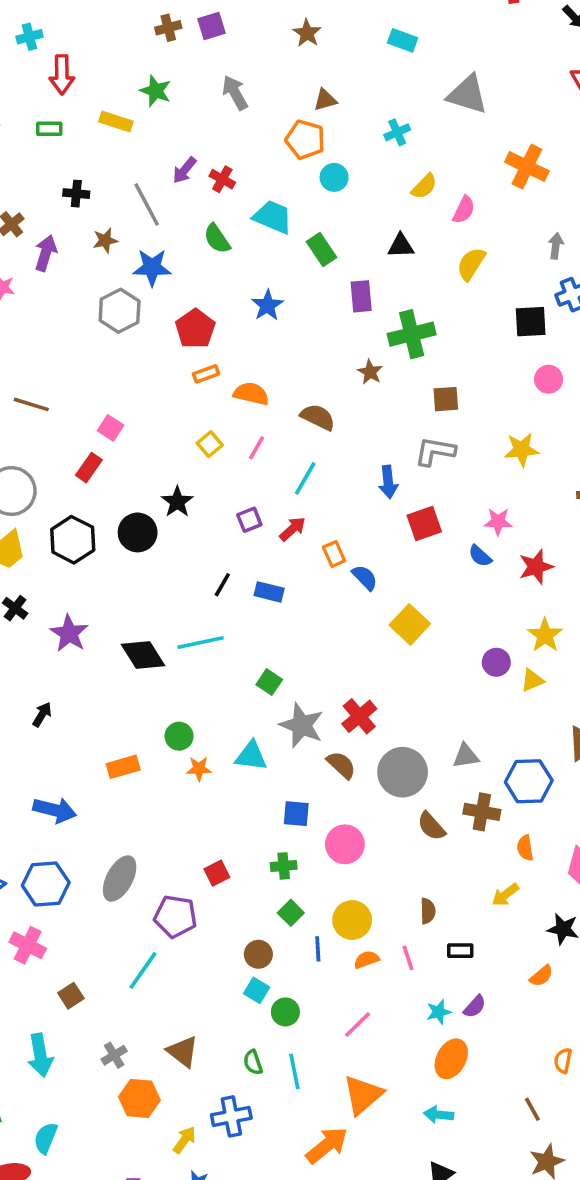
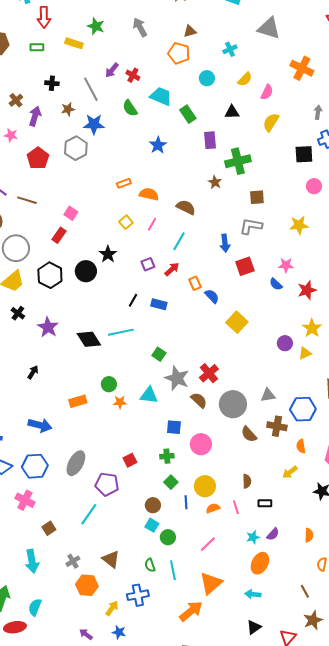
cyan circle: (334, 177) -> (207, 78), moved
red pentagon: (195, 329) -> (38, 158), moved
orange semicircle: (541, 976) -> (309, 535), moved, turned -48

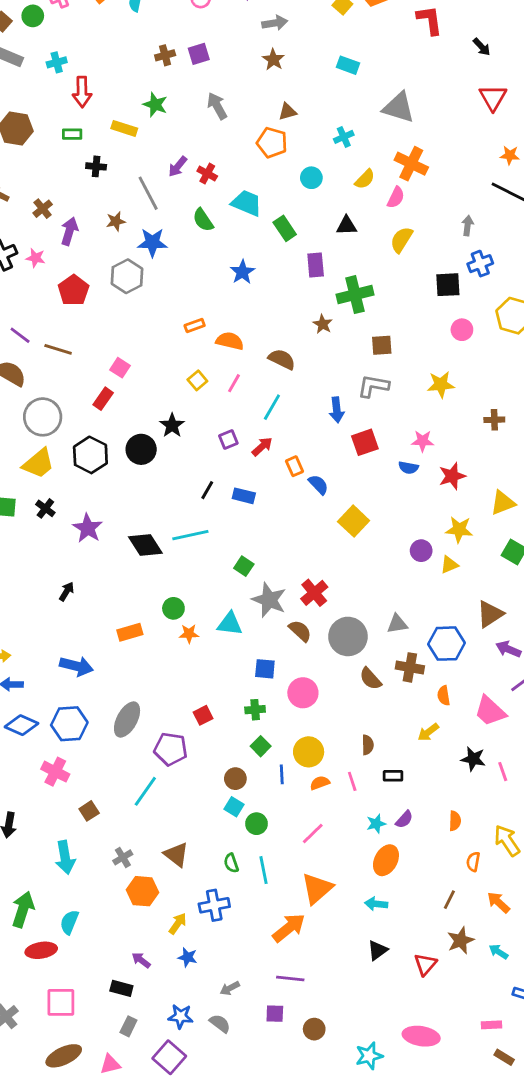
orange cross: (302, 68) -> (411, 164), moved
black cross: (52, 83) -> (96, 166), moved
blue semicircle: (276, 284) -> (408, 468), turned -32
yellow star: (312, 328) -> (459, 530), turned -30
brown line: (305, 591) -> (449, 900), turned 56

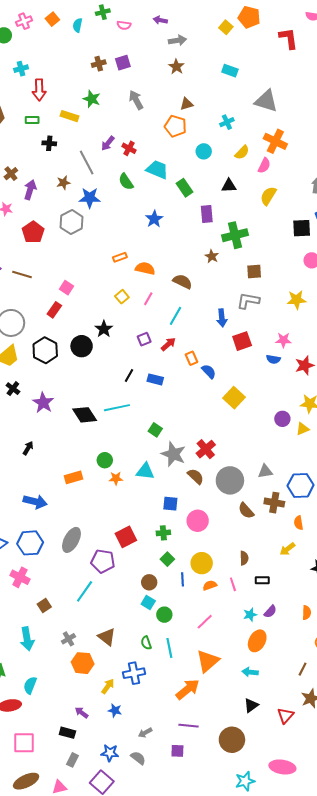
red square: (203, 715) -> (126, 537), size x1.5
brown circle: (314, 1029) -> (232, 740), moved, size x1.6

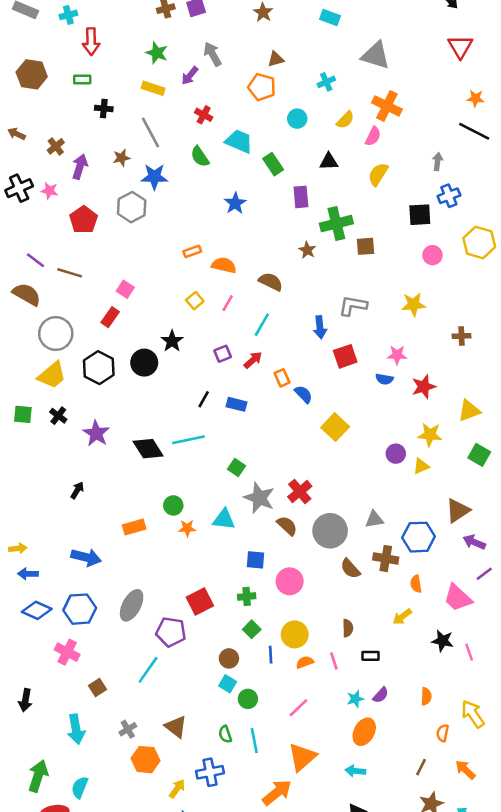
yellow rectangle: (69, 116) -> (153, 88), moved
purple arrow: (108, 143) -> (190, 76), moved
brown square: (254, 271) -> (365, 246), moved

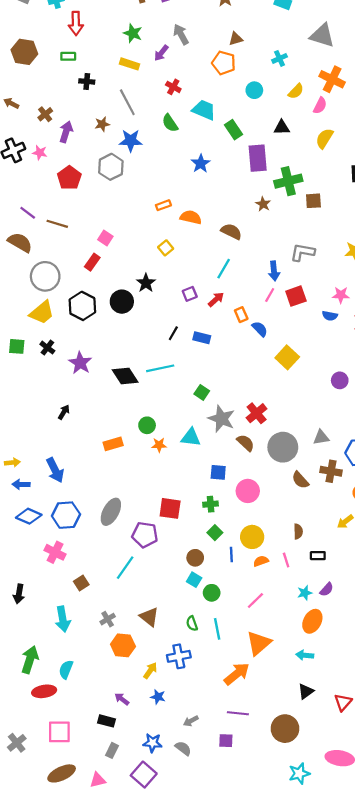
purple rectangle: (301, 197) -> (258, 158), size x1.4
pink line: (228, 303) -> (270, 295), moved
blue arrow: (86, 557) -> (55, 470), moved, turned 50
red square: (200, 602) -> (170, 508), turned 35

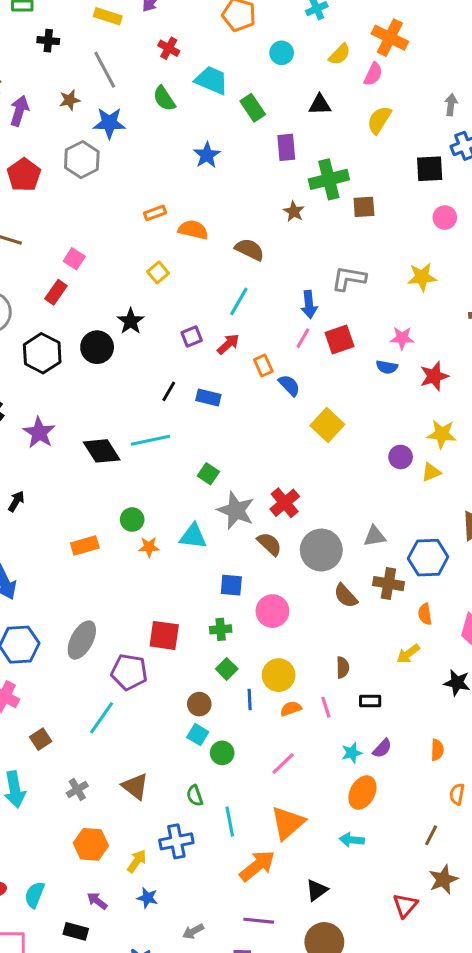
purple rectangle: (258, 158) -> (286, 147), size x0.7
cyan line: (217, 629) -> (230, 822), moved
orange hexagon: (123, 645) -> (91, 844), moved
cyan semicircle: (66, 669) -> (35, 895), moved
black triangle: (306, 691) -> (317, 890), moved

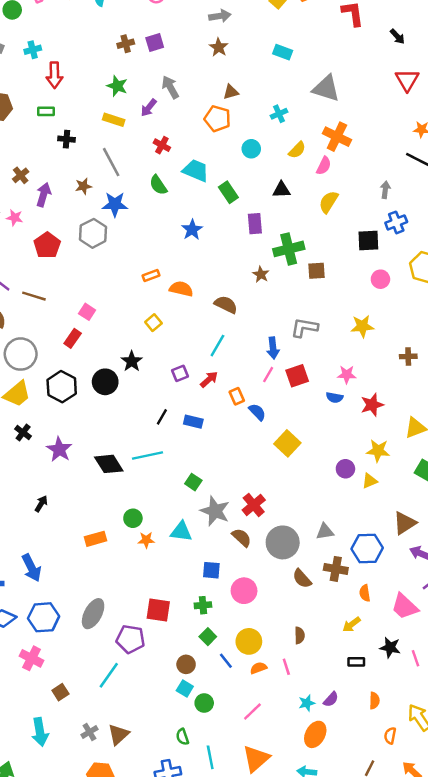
blue line: (250, 699) -> (226, 661), turned -35
black rectangle: (370, 701) -> (356, 662), moved
brown triangle: (135, 786) -> (118, 734), moved, turned 40

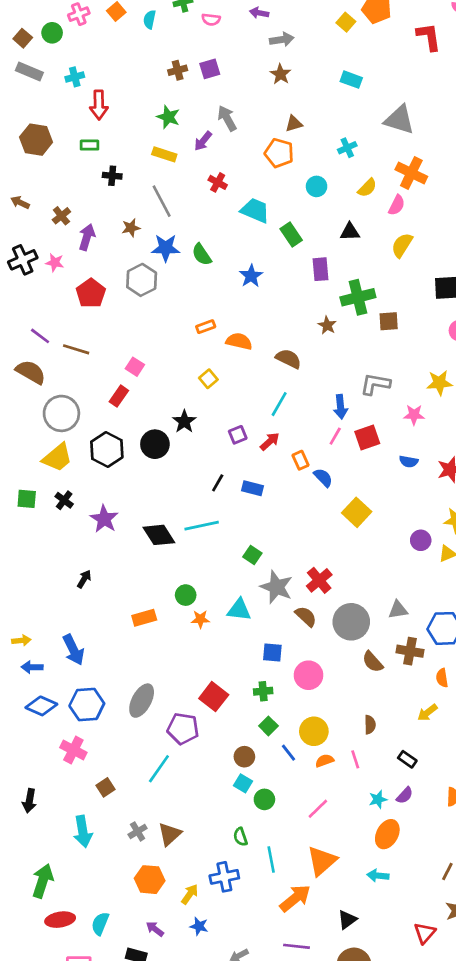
green semicircle: (158, 185) -> (202, 255), moved
pink star: (347, 375) -> (414, 415), moved
red square: (158, 610) -> (214, 697), turned 30
black rectangle: (356, 662) -> (407, 759), moved, turned 35

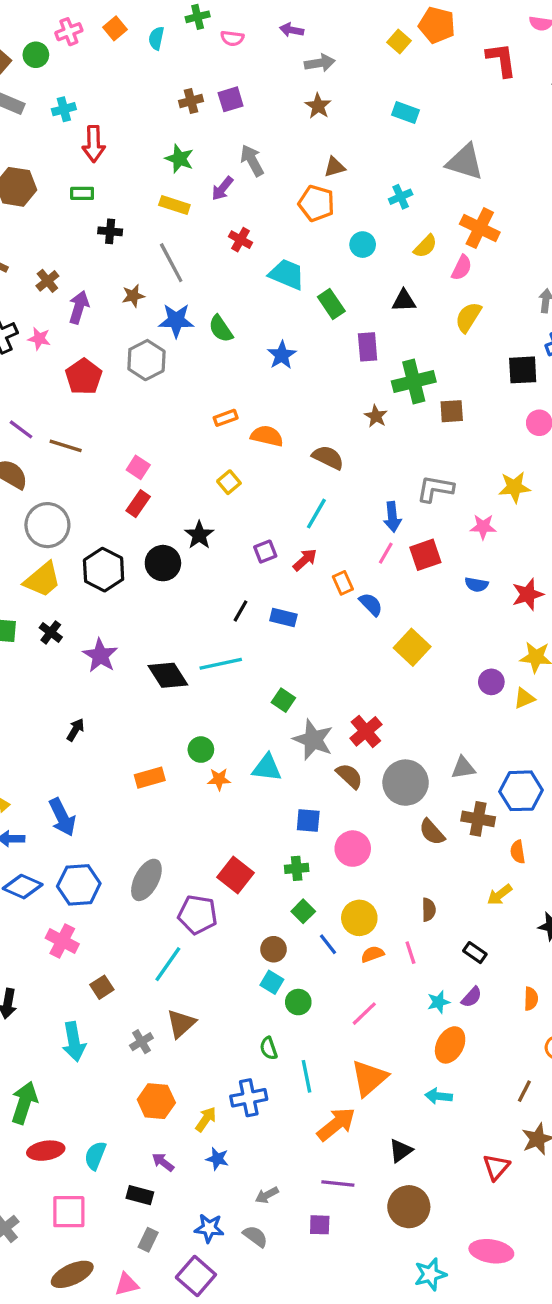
red rectangle: (119, 396) -> (138, 504), moved
brown triangle: (170, 834) -> (181, 1023), moved

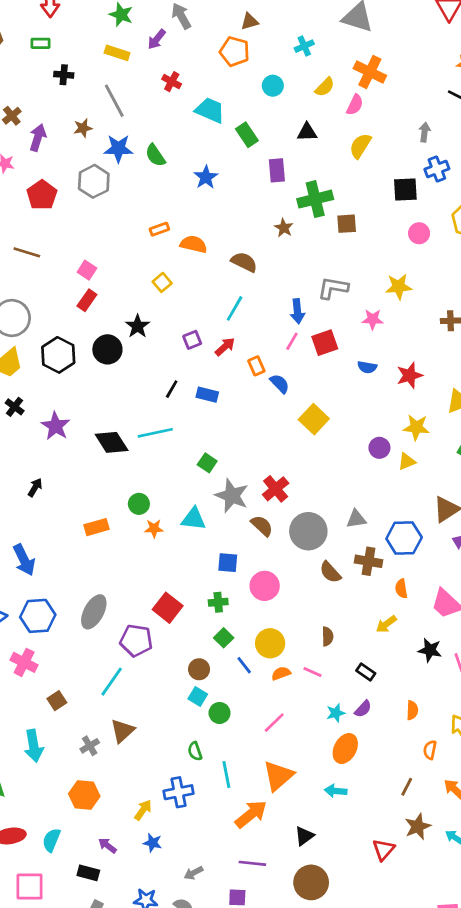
pink line: (410, 953) -> (312, 672), turned -48
orange hexagon: (156, 1101) -> (84, 795), moved

